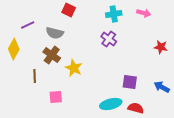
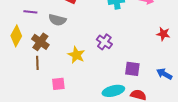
purple line: (28, 25) -> (30, 12), turned 32
purple cross: (109, 39) -> (104, 42), moved
brown cross: (52, 55) -> (40, 42), moved

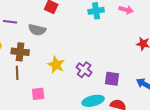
brown cross: (40, 42) -> (20, 52), turned -30
purple cross: (104, 42) -> (84, 70), moved

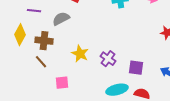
gray semicircle: (37, 30) -> (61, 19), turned 138
brown line: (17, 73) -> (41, 62), turned -40

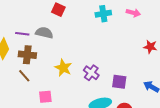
purple line: (34, 11) -> (22, 34), moved
gray semicircle: (61, 19) -> (44, 33), turned 42

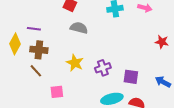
gray semicircle: (44, 33) -> (79, 28), moved
purple cross: (91, 73) -> (103, 68), turned 35

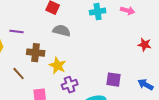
brown cross: (39, 50) -> (36, 53), moved
purple cross: (103, 68) -> (70, 85), moved

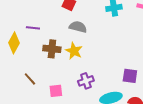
yellow star: (58, 66) -> (74, 51), moved
brown line: (19, 74) -> (30, 79), moved

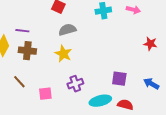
gray semicircle: (78, 27) -> (67, 30), turned -30
brown cross: (52, 49) -> (27, 51), moved

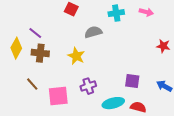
gray semicircle: (67, 30) -> (93, 32), moved
purple line: (22, 31) -> (35, 33), turned 32
pink square: (45, 94) -> (58, 96), size x1.5

